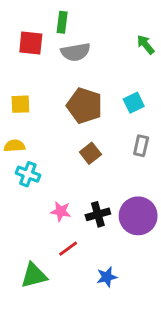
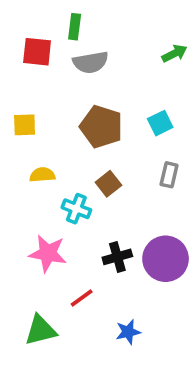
green arrow: (146, 45) -> (174, 53), turned 102
yellow semicircle: (14, 146) -> (42, 175), moved
cyan cross: (28, 174) -> (76, 209), moved
pink star: (61, 211) -> (48, 253), moved, size x1.5

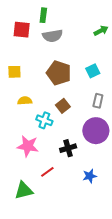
purple circle: (166, 259) -> (96, 131), moved
blue star: (128, 332) -> (90, 176), moved

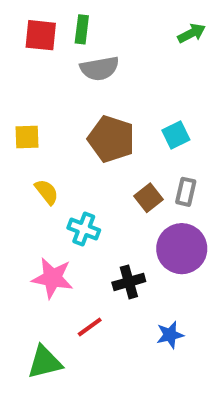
red square: (22, 30) -> (41, 35), moved
green arrow: (101, 31) -> (192, 33), moved
yellow semicircle: (25, 101) -> (47, 192), turned 56
brown square: (63, 106) -> (148, 198), moved

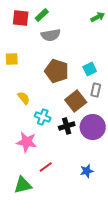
green rectangle: (82, 29) -> (42, 15), turned 40
yellow square: (27, 137) -> (12, 59), moved
gray rectangle: (186, 192) -> (96, 90), moved
brown square: (148, 198) -> (76, 101), size x1.5
black cross: (129, 282) -> (67, 126), moved

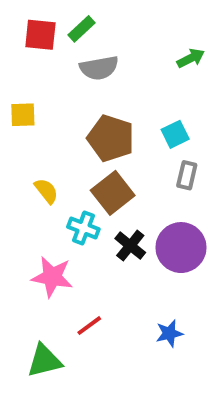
green arrow: (98, 17) -> (191, 58), moved
brown square: (76, 101) -> (113, 193), moved
black cross: (67, 126) -> (130, 246), turned -35

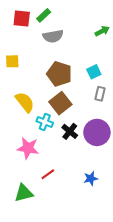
yellow semicircle: (46, 191) -> (25, 102), size x1.5

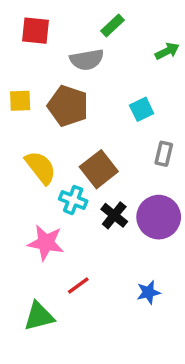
green rectangle: (44, 15) -> (112, 25), moved
cyan square: (94, 72) -> (142, 109), moved
brown pentagon: (59, 74) -> (68, 106), moved

